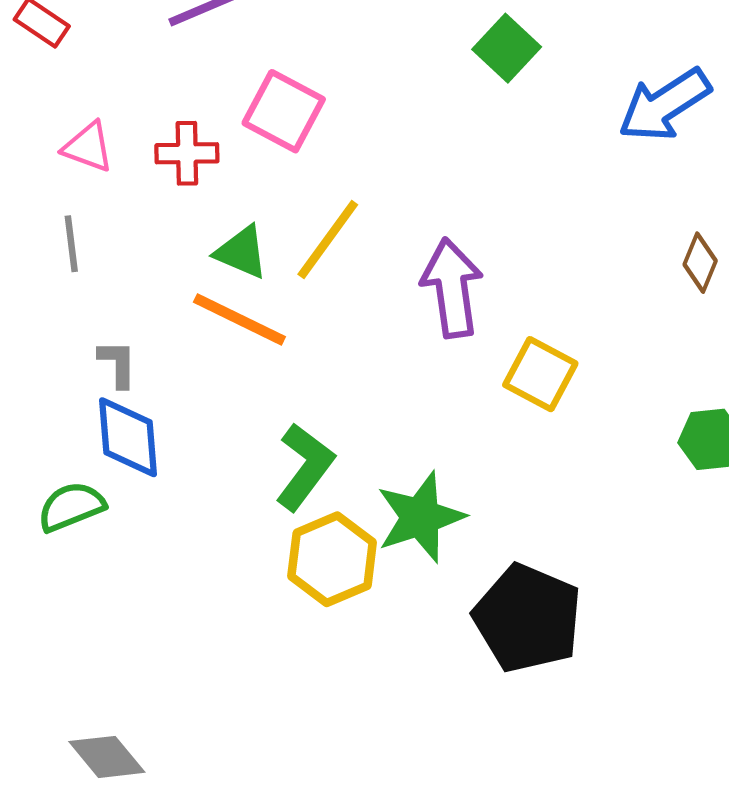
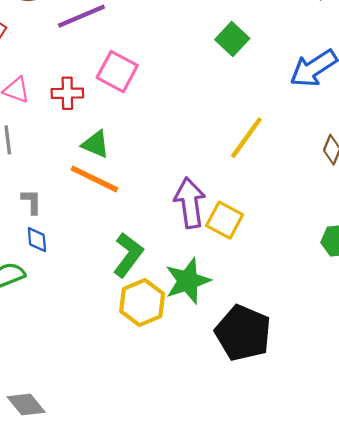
yellow line: (328, 239) -> (246, 138), moved
purple arrow: (452, 288) -> (190, 203), moved
yellow square: (540, 374) -> (225, 220), moved
blue diamond: (128, 437) -> (37, 240), size x0.6

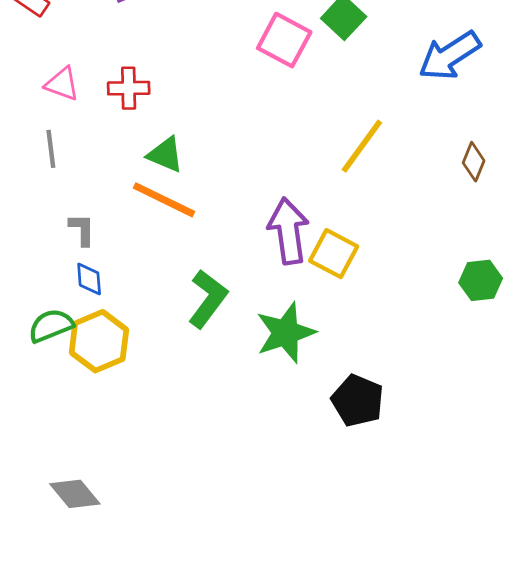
pink square: (117, 72) -> (284, 40), moved
yellow hexagon: (142, 303) -> (99, 341), moved
black pentagon: (243, 333) -> (358, 401), size x0.7

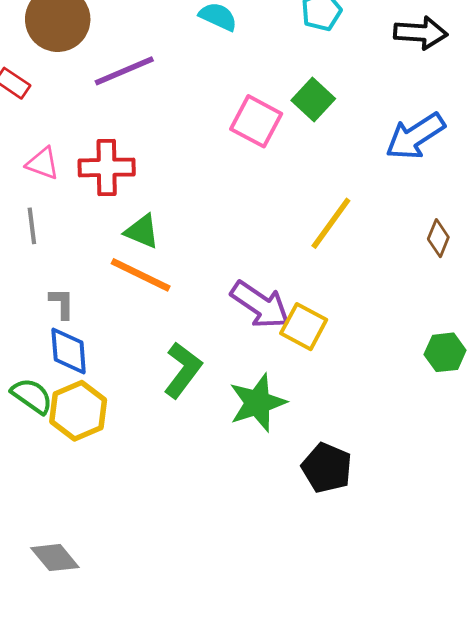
red cross: (129, 88) -> (107, 167), size x1.4
purple arrow: (288, 231) -> (260, 305), turned 132
blue diamond: (89, 279) -> (69, 351), size x1.5
green semicircle: (51, 326) -> (32, 396), turned 57

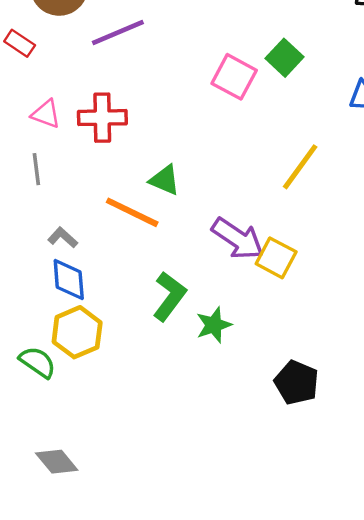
green triangle: (142, 231) -> (165, 180), moved
gray L-shape: (62, 303) -> (63, 237), turned -48
green semicircle: (32, 396) -> (38, 362), moved
green star: (257, 403) -> (214, 325), moved, size x0.7

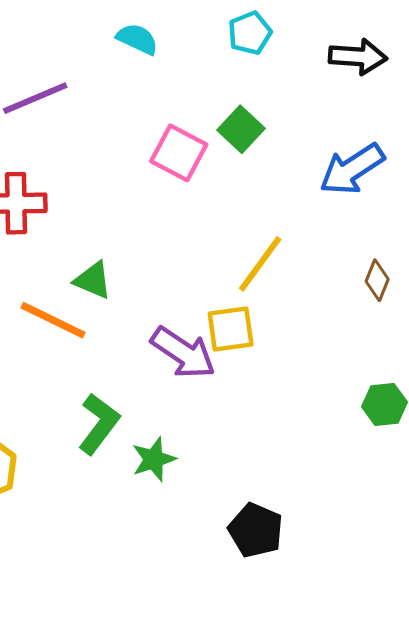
yellow square: (276, 258) -> (231, 329), moved, turned -36

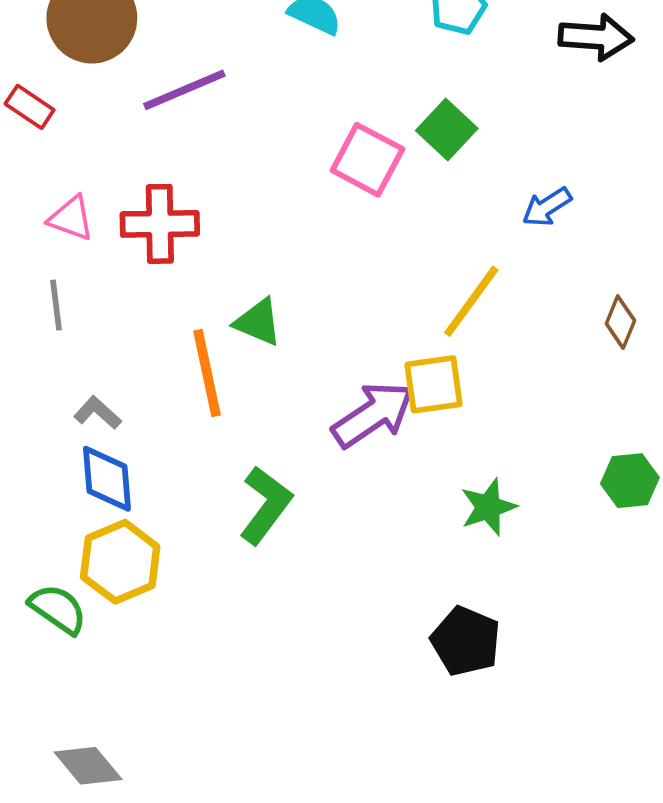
blue arrow: (352, 169) -> (547, 207), moved, size x0.6
orange line: (53, 320) -> (207, 373), turned 52
purple arrow: (183, 353) -> (373, 415), turned -68
green star: (154, 459) -> (488, 507), moved

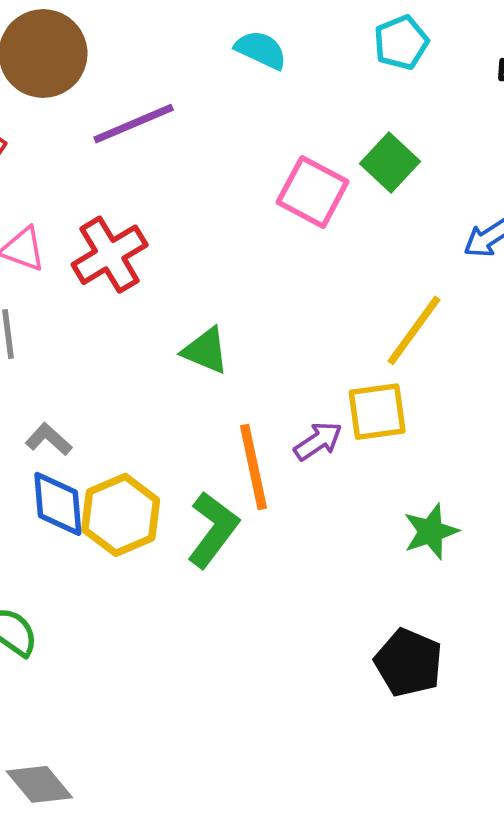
red cross: (160, 224) -> (110, 255), turned -30
orange line: (207, 373) -> (253, 467), moved
purple arrow: (373, 415) -> (318, 441), size x0.6
yellow hexagon: (120, 562) -> (121, 515), moved

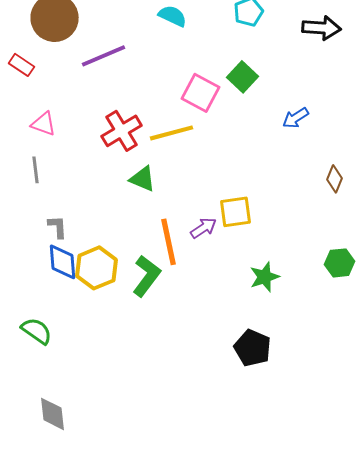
red cross: (110, 255) -> (122, 131), moved
yellow line: (414, 330) -> (172, 133), moved, turned 39
gray L-shape: (49, 439) -> (58, 227), turned 45
gray diamond: (39, 784) -> (53, 414), turned 33

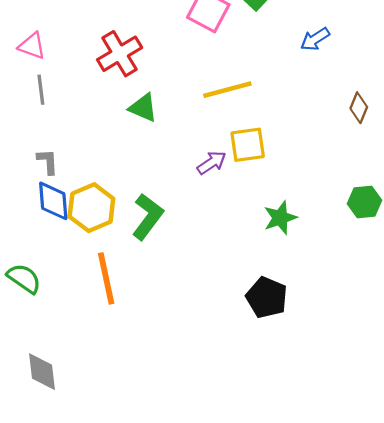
yellow line: (172, 133) -> (227, 90), moved
gray line: (36, 170) -> (41, 90), moved
orange line: (169, 242) -> (106, 278), moved

